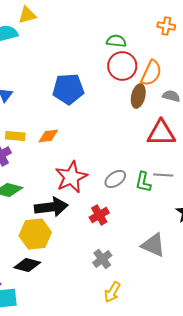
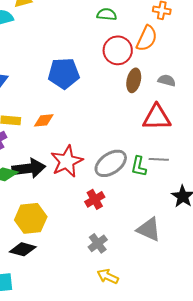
green semicircle: (116, 41) -> (107, 14), moved
orange semicircle: (151, 73) -> (147, 38), moved
gray ellipse: (115, 179) -> (111, 163), size x1.5
black arrow: (51, 207) -> (29, 168), moved
yellow arrow: (112, 292) -> (108, 276), turned 85

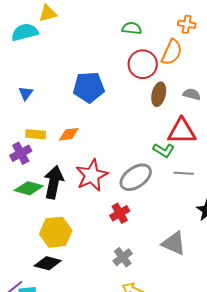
green L-shape: (139, 166) -> (164, 150), moved, turned -70
black arrow: (29, 168) -> (54, 182), turned -72

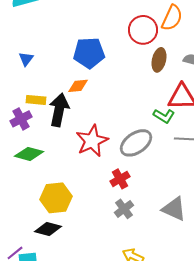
orange diamond: (69, 134) -> (78, 86), moved
black arrow: (54, 182) -> (59, 110), moved
gray cross: (123, 257) -> (124, 209), moved

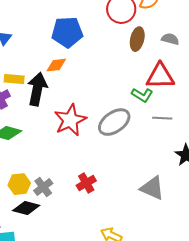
red cross: (120, 179) -> (86, 183), moved
yellow hexagon: (56, 198) -> (19, 184), moved, size x0.7
gray cross: (124, 209) -> (43, 187), moved

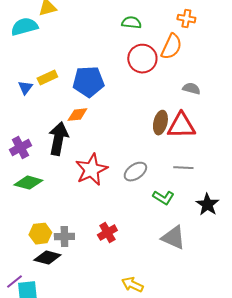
brown ellipse: (137, 39) -> (160, 123), moved
yellow rectangle: (14, 79) -> (47, 78), moved, turned -30
green L-shape: (142, 95) -> (163, 198), moved
gray ellipse: (114, 122) -> (135, 172), size x0.7
gray cross: (43, 187) -> (64, 237), turned 36

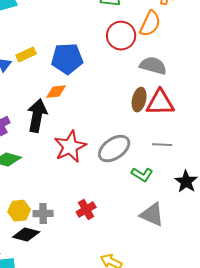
gray semicircle: (191, 89) -> (153, 66), moved, size x1.5
gray ellipse: (135, 172) -> (114, 149), size x1.4

